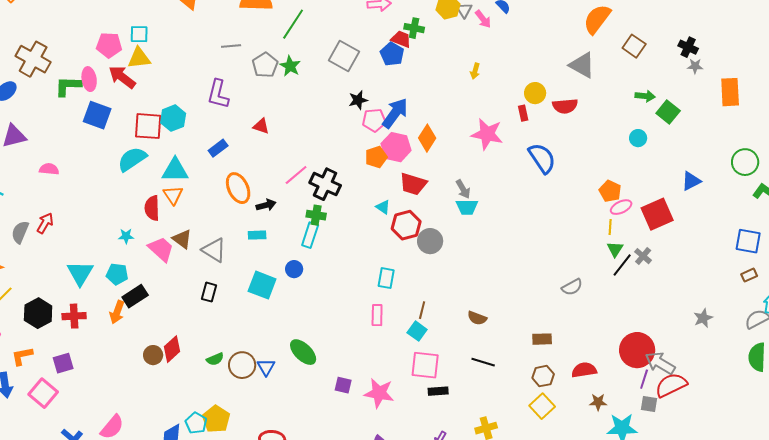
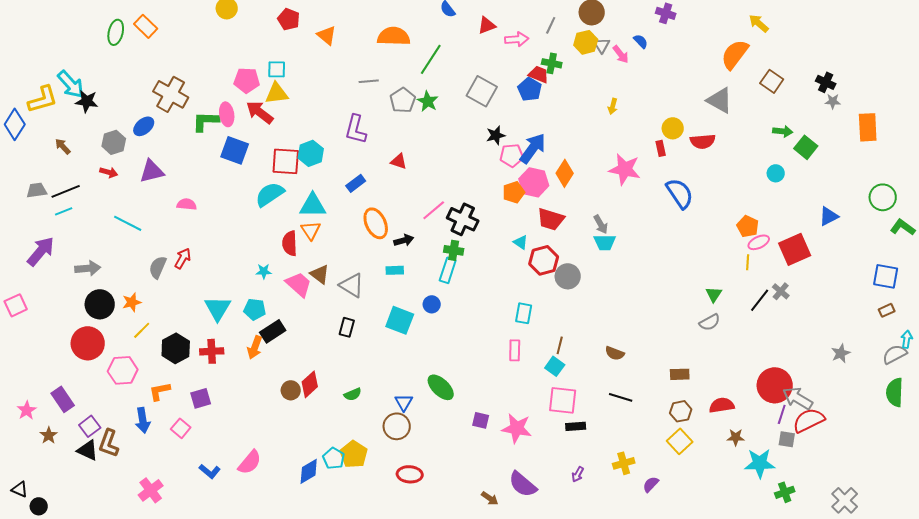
green triangle: (615, 249) -> (714, 294), moved
brown circle: (242, 365) -> (397, 426), moved
pink square: (43, 393) -> (181, 428), size x0.7

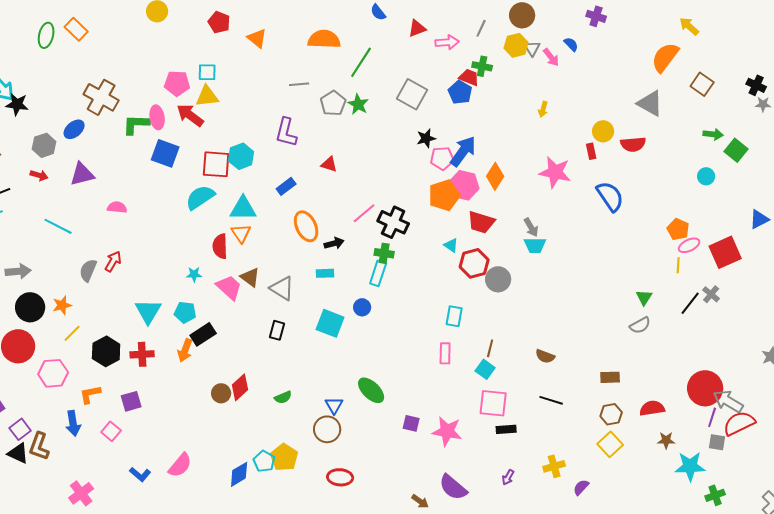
orange pentagon: (514, 192) -> (444, 195), size x1.4

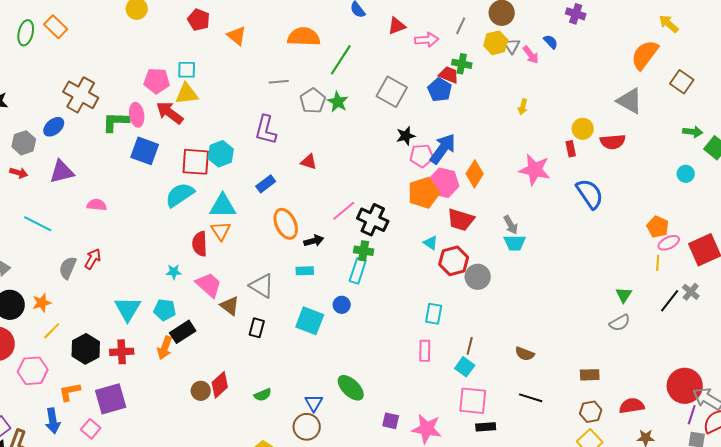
brown triangle: (250, 277) -> (230, 306), moved
purple square: (131, 401) -> (111, 399), size x1.5

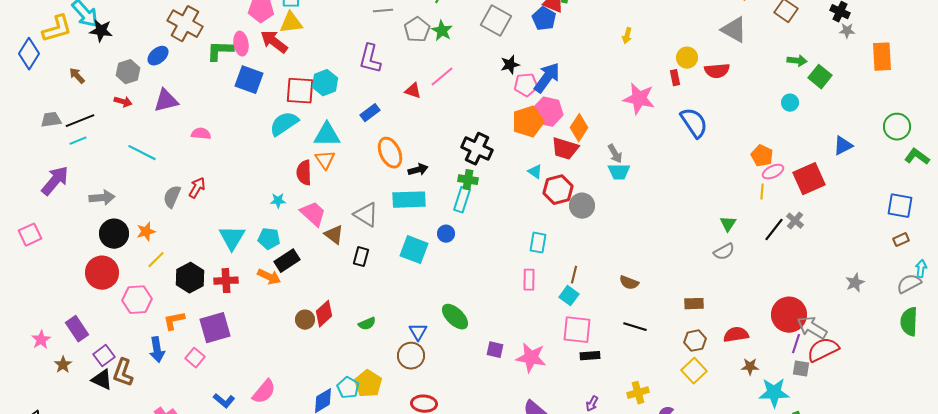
orange diamond: (475, 174) -> (579, 128), moved
pink line: (344, 211) -> (442, 77), moved
cyan rectangle: (305, 271) -> (409, 200), size x1.8
orange arrow: (165, 348) -> (269, 277), turned -85

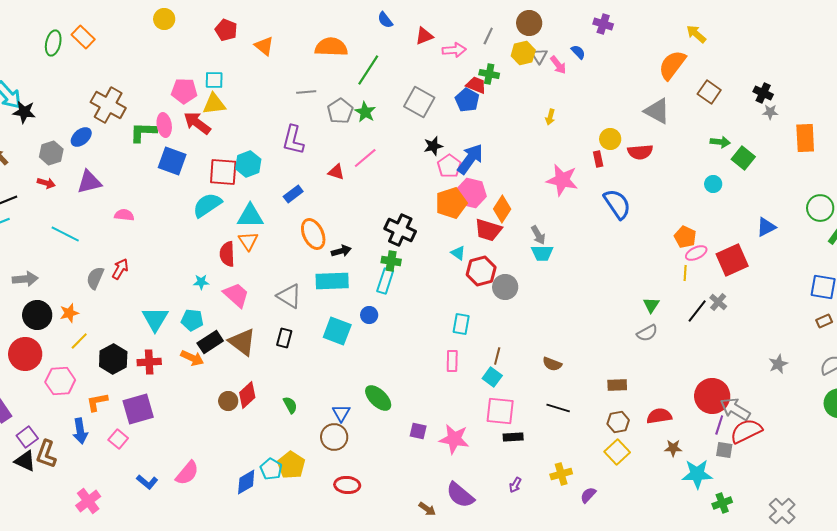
pink pentagon: (526, 85) -> (449, 166), turned -30
brown triangle: (334, 235) -> (242, 342), moved, size x1.4
green semicircle: (367, 324) -> (290, 405), turned -96

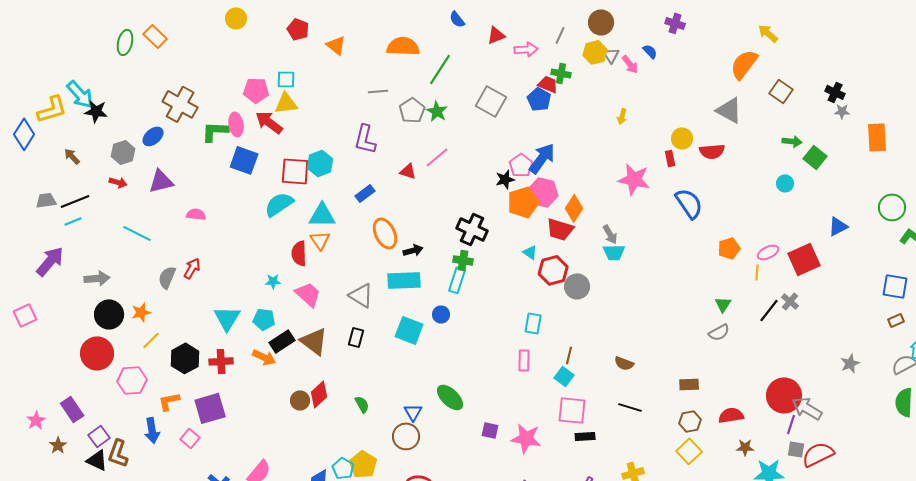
black star: (433, 146) -> (505, 179), moved
orange pentagon: (685, 237) -> (729, 248), moved, turned 30
red semicircle: (746, 431) -> (818, 454), moved

